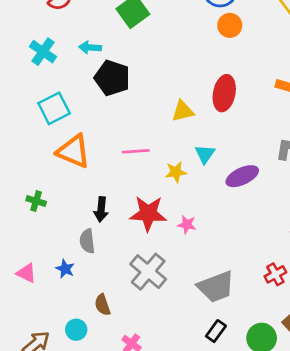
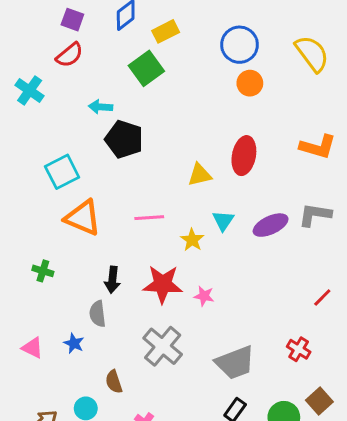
cyan cross: (43, 52) -> (30, 91), moved
yellow star: (176, 172) -> (192, 240), turned -30
purple ellipse: (242, 176) -> (271, 225), moved
red cross: (275, 274) -> (299, 349), turned -30

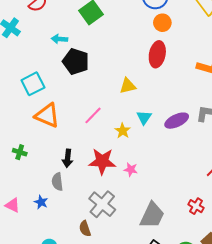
red ellipse: (244, 156) -> (157, 54), moved
pink line: (149, 218) -> (93, 115), turned -42
gray trapezoid: (235, 363) -> (152, 215), turned -44
brown semicircle: (114, 382) -> (85, 229), moved

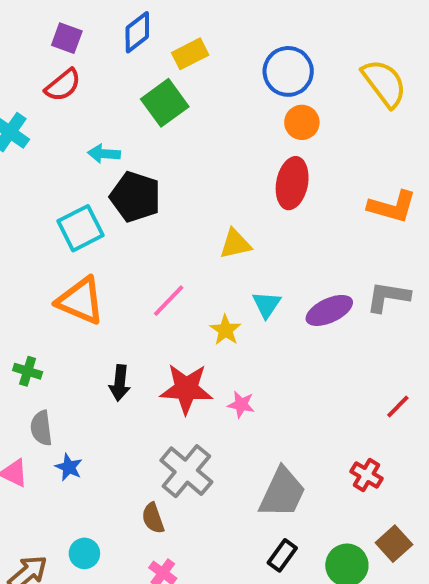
cyan square: (33, 84) -> (80, 228), moved
gray semicircle: (57, 182) -> (41, 428), moved

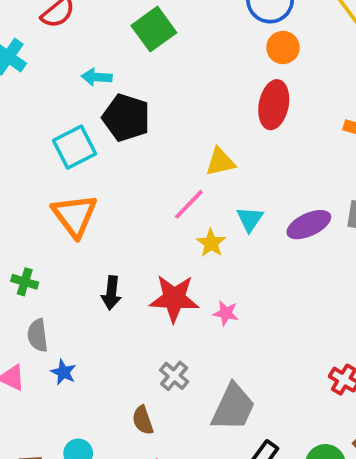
orange triangle: (80, 301) -> (75, 215), turned 30
pink line: (169, 301) -> (189, 204), moved
gray cross: (186, 471) -> (174, 376), size x0.6
gray trapezoid: (282, 493) -> (233, 407), moved

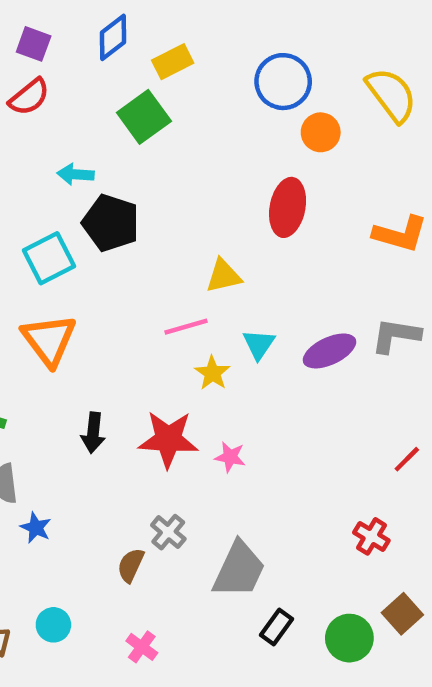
orange circle: (283, 47) -> (321, 132), moved
pink line: (189, 204) -> (186, 327), turned 30
brown semicircle: (143, 420) -> (131, 565), moved, turned 44

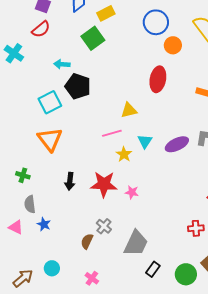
red cross: (371, 536) -> (196, 228), turned -35

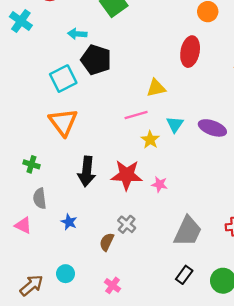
purple ellipse: (177, 144) -> (212, 128), turned 45
black arrow: (70, 181) -> (87, 171), size x1.4
blue star: (44, 224) -> (69, 222), moved
gray trapezoid: (136, 243) -> (188, 231), moved

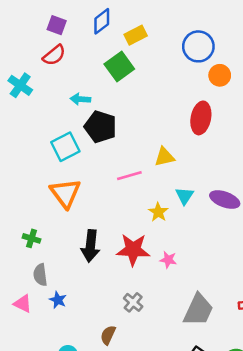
pink line: (136, 115) -> (129, 176), moved
blue star: (69, 222) -> (58, 300), moved
brown semicircle: (107, 242) -> (108, 335), moved

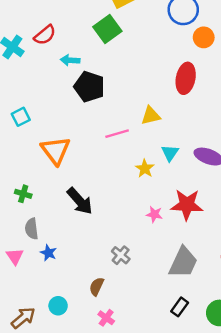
red semicircle: (54, 55) -> (45, 35), moved
cyan square: (65, 147) -> (21, 117), moved, size x0.7
black arrow: (90, 246) -> (80, 201), turned -48
red star: (133, 250) -> (187, 205), moved
pink triangle: (23, 304) -> (15, 256), turned 30

